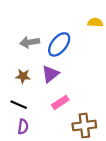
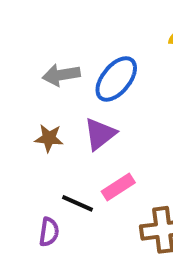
black line: (19, 105) -> (77, 203), moved

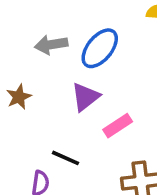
brown star: (49, 138) -> (19, 97), moved, turned -30
pink rectangle: (118, 187) -> (118, 126), moved

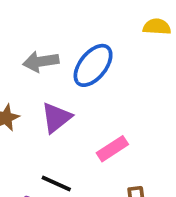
purple triangle: (85, 97) -> (56, 118), moved

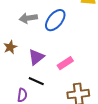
purple triangle: (56, 118) -> (36, 57), moved

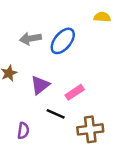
black line: (36, 81) -> (56, 114), moved

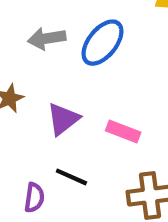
pink rectangle: (75, 92) -> (123, 131), turned 54
black line: (56, 114) -> (71, 177), moved

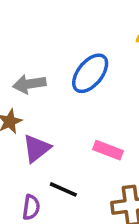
gray arrow: (47, 38) -> (29, 84), moved
purple triangle: (63, 119) -> (37, 148), moved

